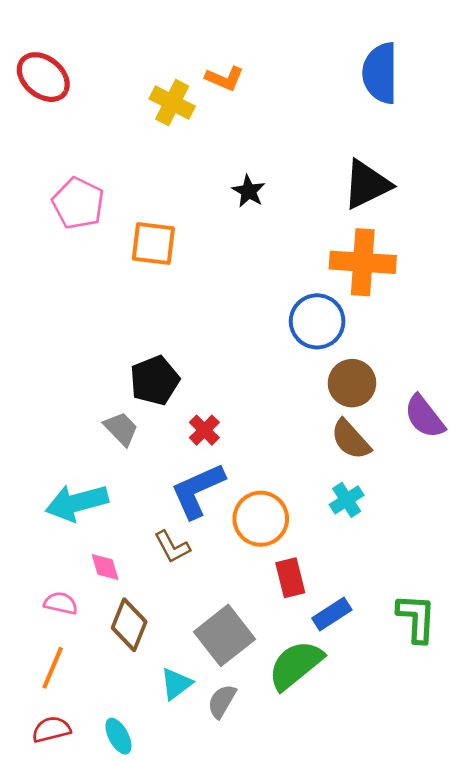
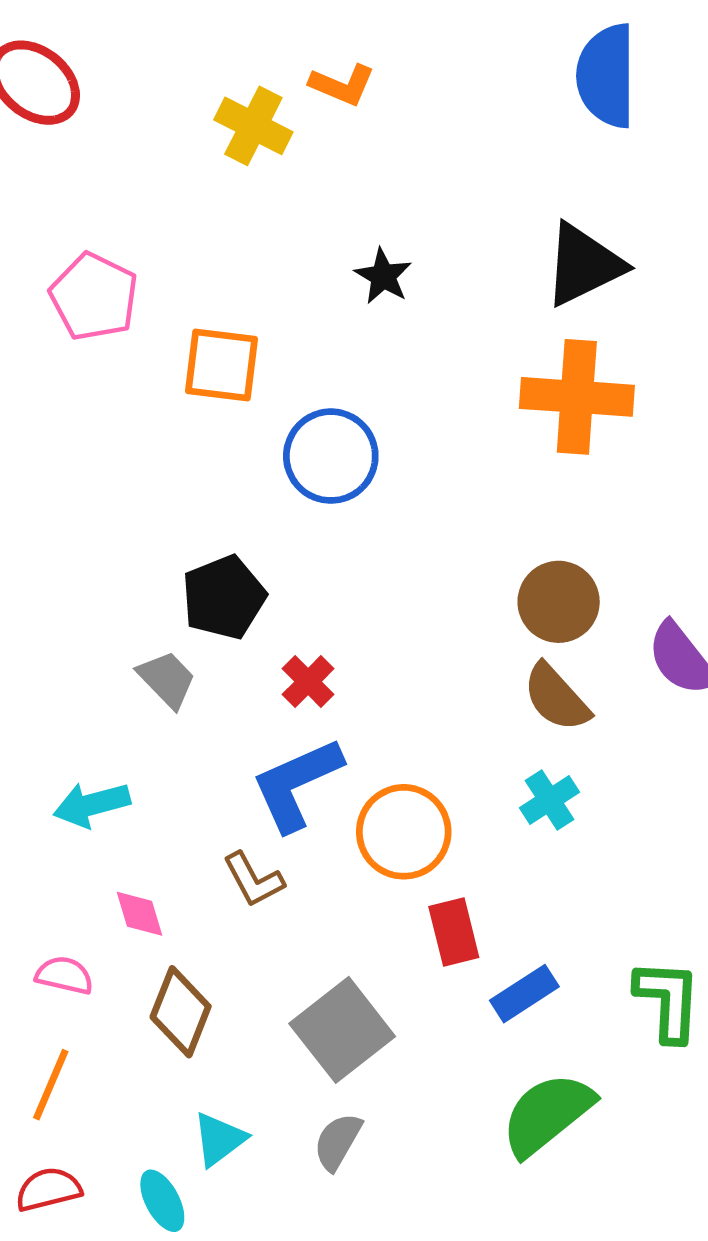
blue circle: (317, 321) -> (331, 456), moved
cyan arrow: (77, 503) -> (92, 805), size x0.7
green semicircle: (296, 665) -> (547, 1114), moved
cyan triangle: (176, 684) -> (219, 1139), moved

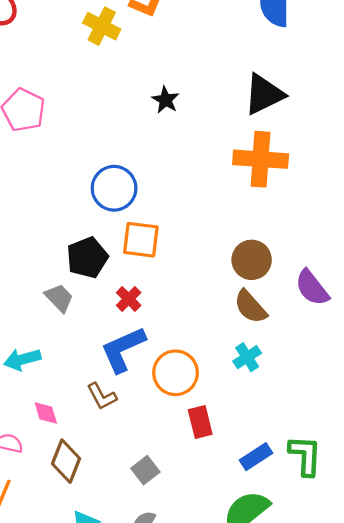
orange square: (222, 365) -> (141, 240), moved
blue circle: (331, 456) -> (114, 188), moved
blue rectangle: (524, 994) -> (256, 457), moved
gray square: (342, 1030) -> (145, 470), size x0.6

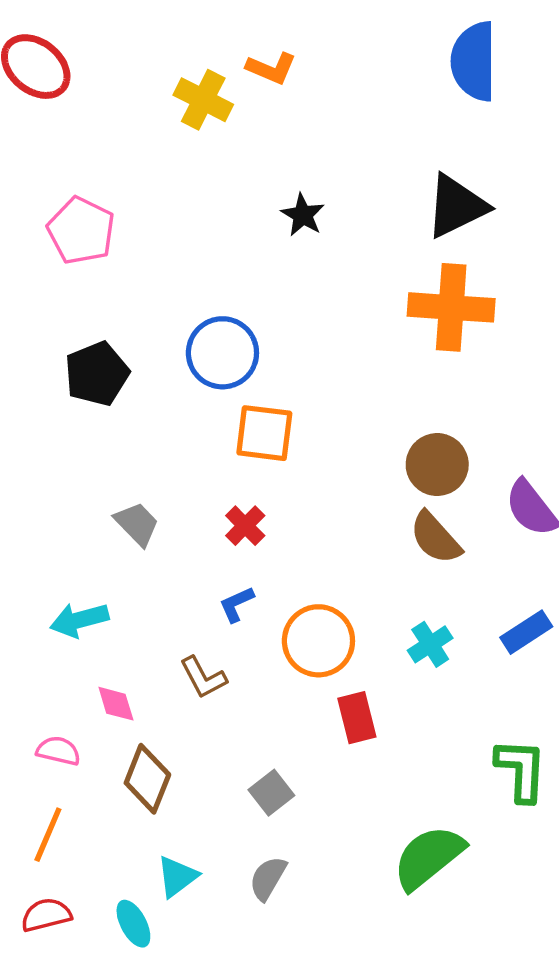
black pentagon: (87, 258) -> (97, 374), moved
blue L-shape: (123, 349) -> (236, 604), size x0.5
cyan cross: (247, 357) -> (430, 644), moved
blue rectangle: (256, 457) -> (526, 632), moved

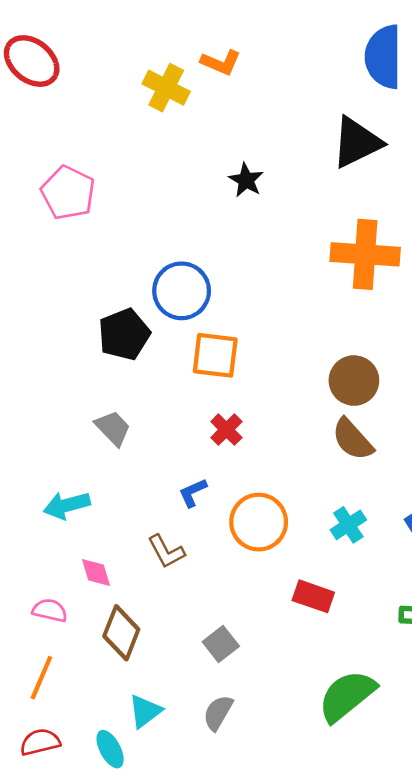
black triangle: (456, 206) -> (357, 142), moved
black pentagon: (97, 374) -> (124, 334), moved
red cross: (245, 526) -> (226, 430), moved
red rectangle: (357, 718) -> (313, 596), moved, turned -57

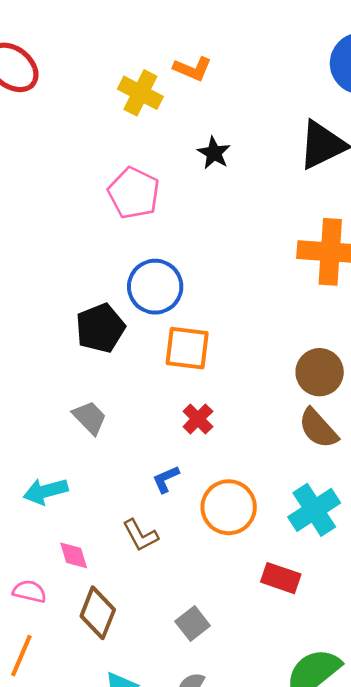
black star: (246, 180) -> (214, 153), moved
pink pentagon: (68, 193) -> (134, 193), moved
cyan cross: (348, 525) -> (314, 510), size x1.5

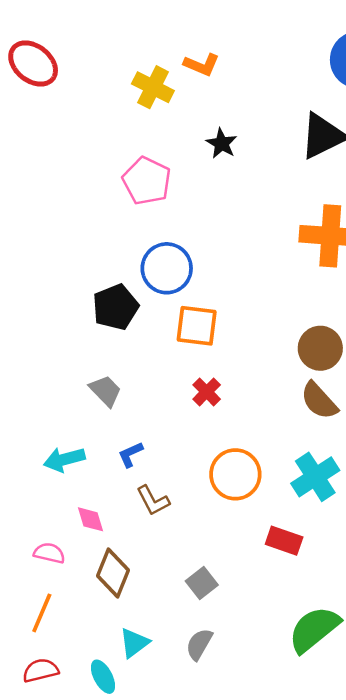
blue L-shape: (166, 479) -> (130, 454), moved

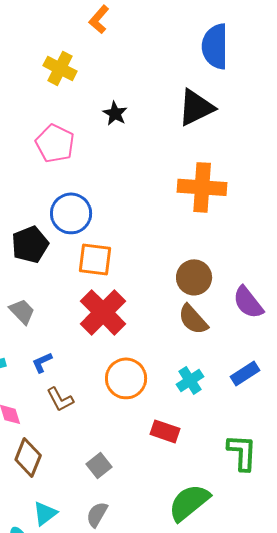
orange L-shape: (202, 65) -> (99, 19), moved, turned 108
red cross: (207, 392) -> (103, 312), size x2.0
cyan cross: (315, 477) -> (190, 380), size x0.7

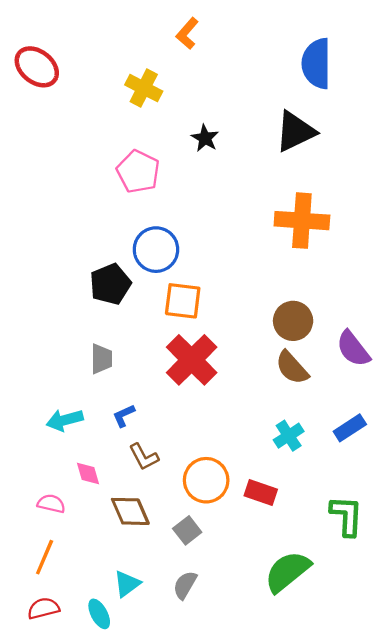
gray trapezoid: (22, 311) -> (101, 359), turned 44
orange circle: (126, 378) -> (206, 480), moved
brown diamond: (28, 457) -> (130, 511), moved, turned -45

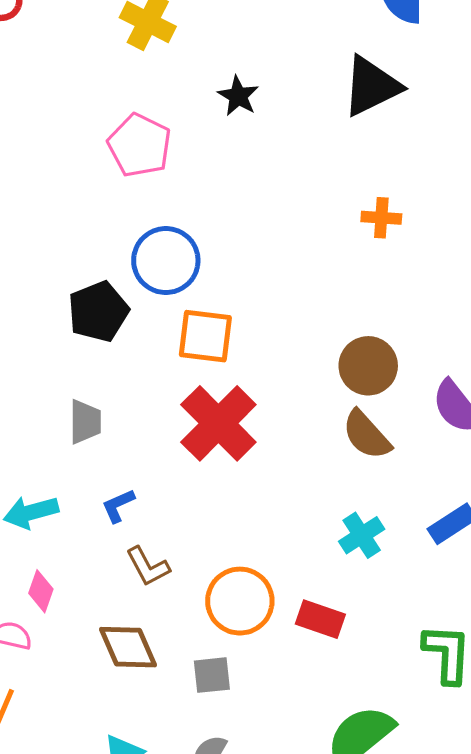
orange cross: (302, 221) -> (381, 218), size x0.5
pink diamond: (88, 474) -> (41, 591), moved, turned 36
gray square: (187, 530) -> (212, 675), turned 32

